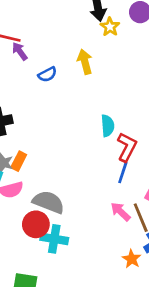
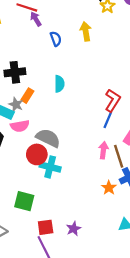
blue semicircle: (47, 74) -> (56, 39), turned -88
cyan semicircle: (108, 126) -> (59, 84), moved
orange rectangle: (19, 161) -> (27, 96), moved
pink arrow: (120, 212) -> (103, 150), turned 49

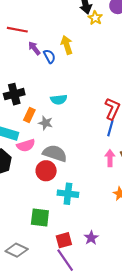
purple arrow: (36, 19) -> (34, 48), moved
yellow arrow: (86, 31) -> (67, 45), moved
cyan semicircle: (59, 84) -> (59, 99), turned 91
gray star: (16, 105) -> (46, 123), moved
cyan cross: (50, 167) -> (68, 194), moved

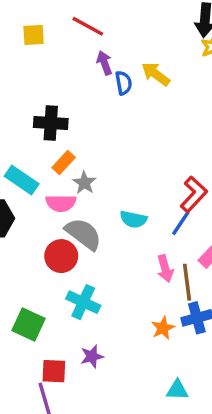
yellow arrow: (67, 45) -> (156, 74), turned -54
cyan semicircle: (59, 99) -> (133, 219), moved
pink semicircle: (26, 145) -> (61, 203), moved
pink arrow: (110, 158) -> (165, 269), turned 147
purple star: (91, 238) -> (92, 356), moved

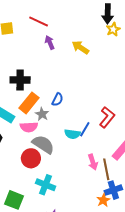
blue semicircle: (124, 83) -> (57, 100), moved, turned 40
orange rectangle: (64, 162) -> (29, 103), size x1.5
blue line: (181, 223) -> (85, 129), moved
orange star: (163, 328) -> (103, 200), moved

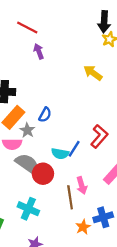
yellow arrow: (80, 47) -> (93, 73), moved
red circle: (31, 158) -> (43, 174), moved
brown line: (106, 169) -> (70, 197), moved
orange star: (103, 200) -> (83, 227), moved

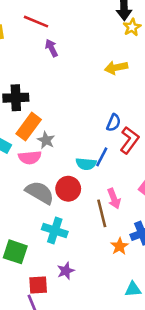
yellow arrow: (93, 73) -> (116, 68), turned -42
blue semicircle: (45, 115) -> (114, 123), moved
gray semicircle: (27, 164) -> (40, 193), moved

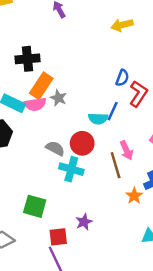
pink semicircle: (30, 157) -> (35, 104), moved
gray semicircle: (40, 193) -> (55, 148), size x0.7
cyan cross: (55, 231) -> (71, 169), moved

